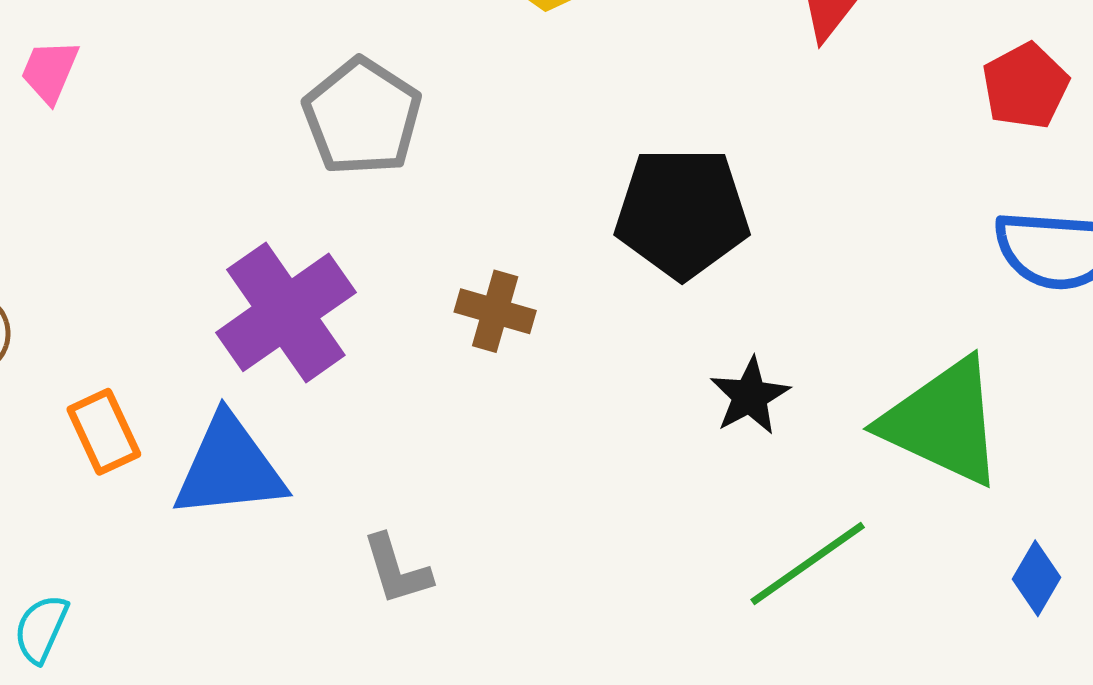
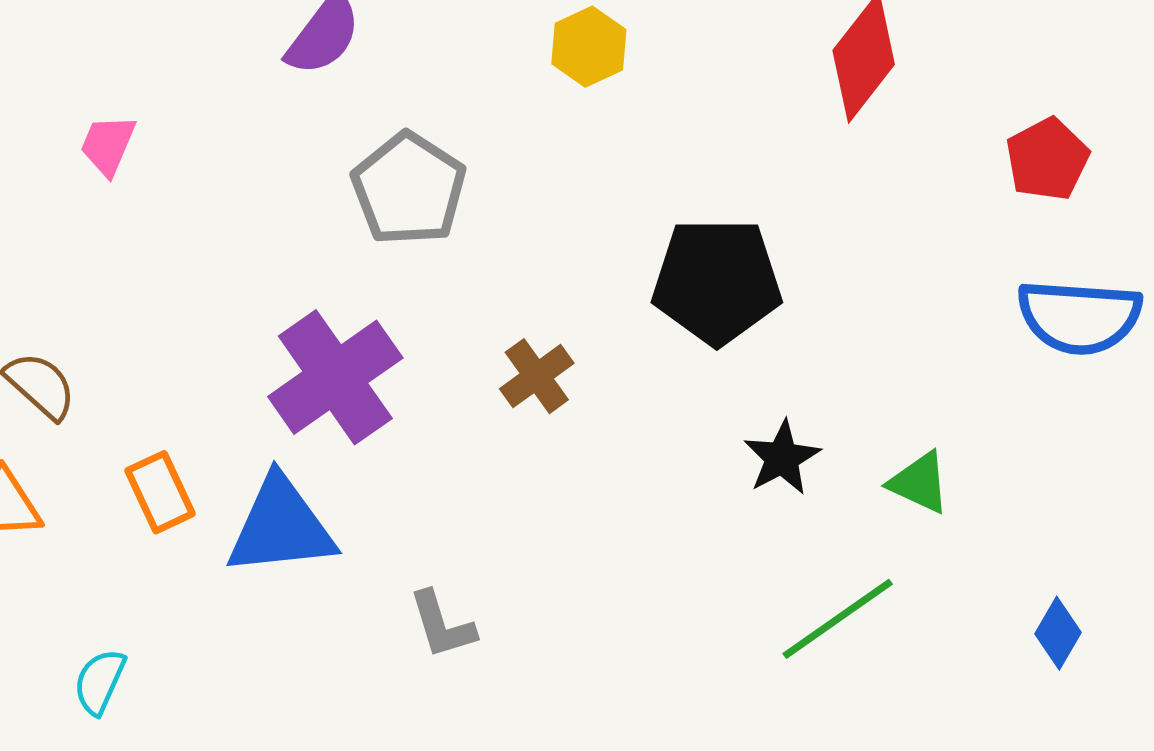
brown cross: (495, 311) -> (537, 376), turned 38
green triangle: (943, 422) -> (919, 483), moved, size x0.5

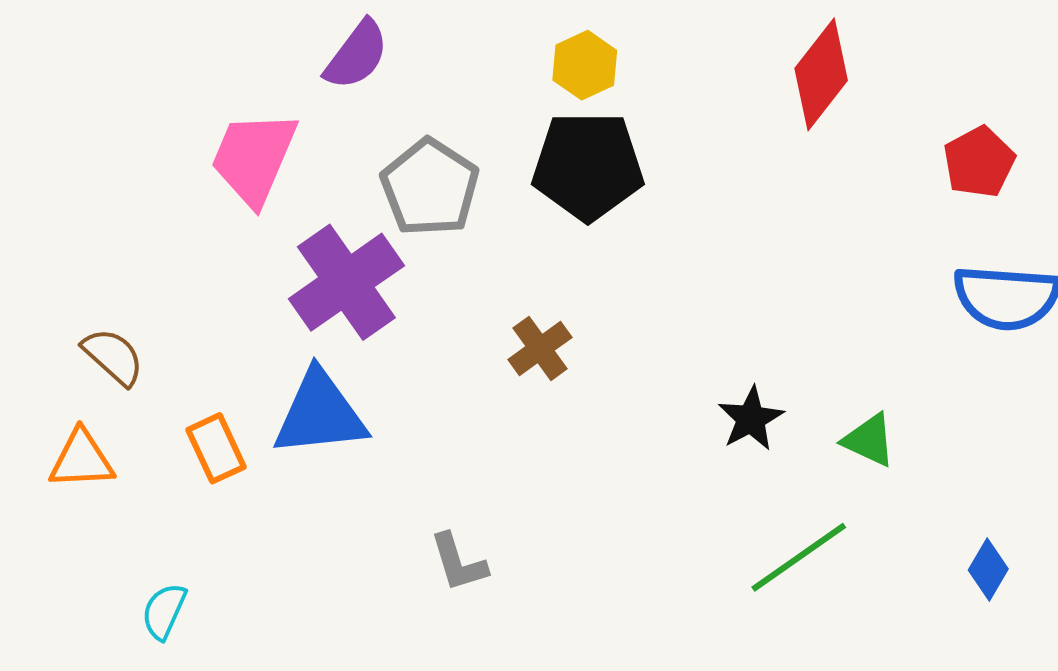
pink trapezoid: (108, 145) -> (254, 158), moved, size x1.8
black pentagon: (717, 281) -> (588, 166), moved
purple cross: (335, 377) -> (346, 282), moved
blue triangle: (281, 526) -> (320, 414), moved

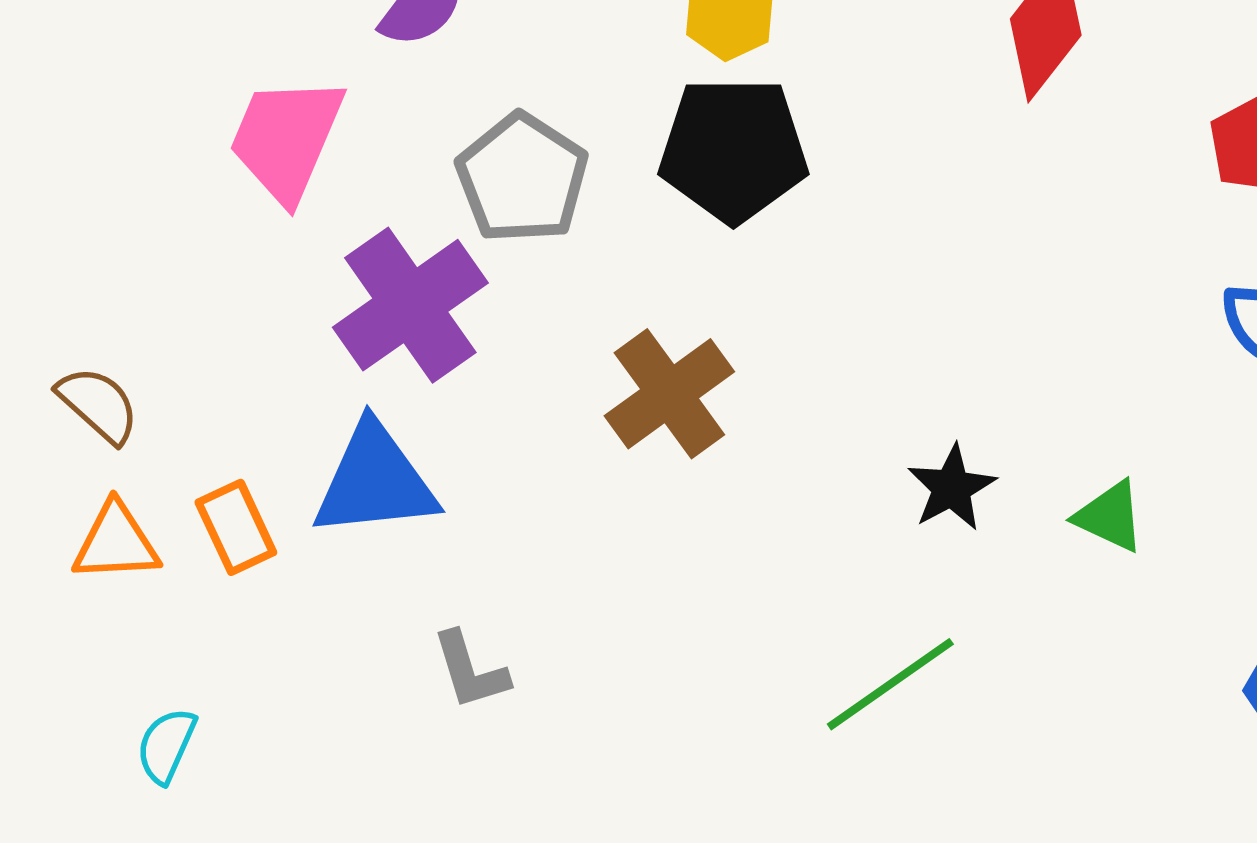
brown cross: (540, 348) -> (669, 394), size x1.5
orange triangle: (82, 459) -> (116, 542), moved
green line: (799, 557) -> (890, 684), moved
gray L-shape: (458, 562) -> (470, 671), moved

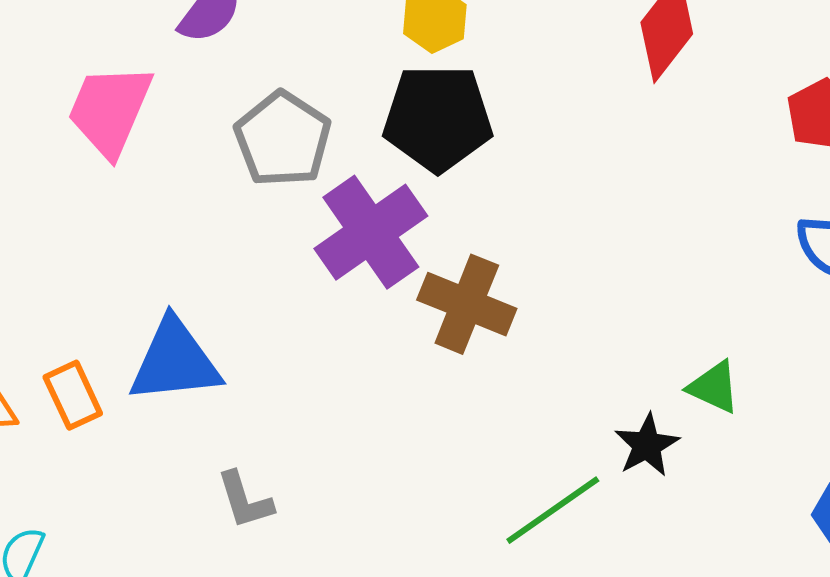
purple cross: (410, 305) -> (371, 232), moved
brown cross: (669, 394) -> (467, 304), moved, turned -32
black star: (952, 488) -> (647, 445), moved

